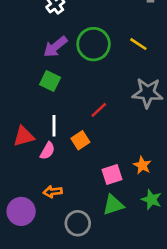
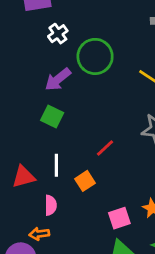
green circle: (94, 44) -> (95, 56), moved
pink semicircle: (47, 151) -> (51, 205), moved, turned -30
orange arrow: (53, 192) -> (39, 234), moved

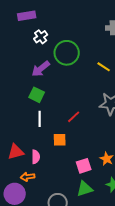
white line: (56, 165) -> (40, 119), moved
red triangle: (23, 177) -> (16, 152), moved
orange square: (85, 181) -> (60, 140), turned 32

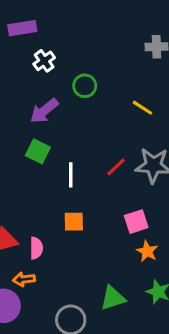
green circle: (67, 53) -> (85, 86), size x0.6
red line: (74, 117) -> (116, 167), moved
white line: (40, 119) -> (71, 175), moved
pink square: (84, 166) -> (136, 222), moved

